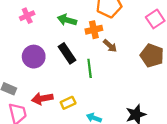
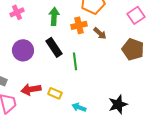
green arrow: (67, 20) -> (54, 16), turned 78
brown arrow: (110, 46) -> (100, 33), moved
yellow rectangle: (68, 103) -> (55, 93), turned 48

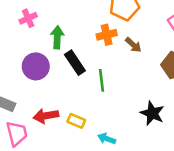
green arrow: (54, 16) -> (57, 37), moved
black star: (118, 104) -> (152, 113), moved, turned -30

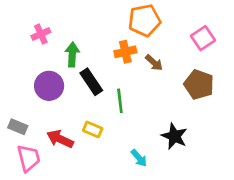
red arrow: (46, 116) -> (60, 139), turned 35
yellow rectangle: (76, 121) -> (93, 129), moved
cyan arrow: (107, 139) -> (139, 158), moved, turned -150

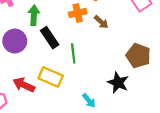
brown pentagon: (199, 84) -> (138, 56), moved
yellow rectangle: (93, 129) -> (51, 77), size x1.5

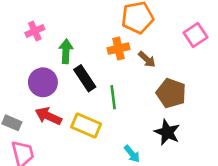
brown pentagon: (138, 56) -> (171, 93), moved
red arrow: (24, 85) -> (48, 116), moved

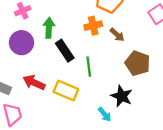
purple circle: (43, 82) -> (21, 43), moved
black star: (167, 132) -> (122, 96), moved

